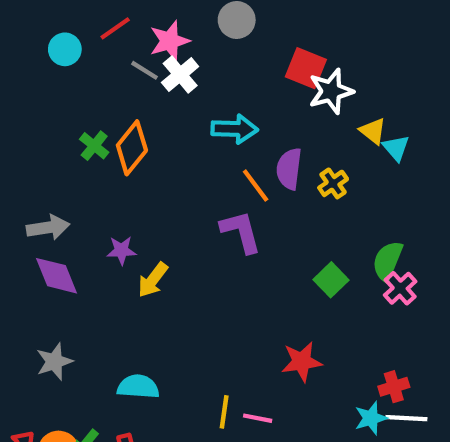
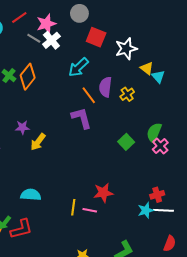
red square: (306, 68) -> (96, 37), moved
cyan arrow: (235, 129) -> (78, 67), turned 135
red star: (302, 362) -> (103, 193), moved

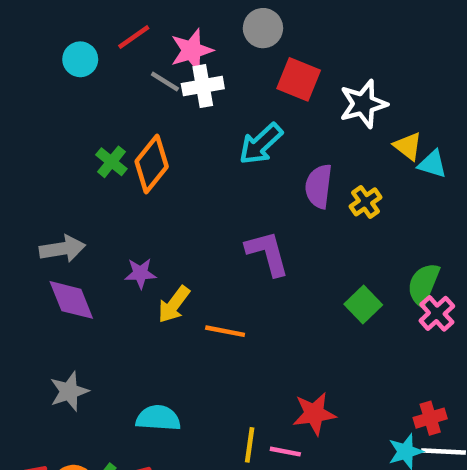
white cross: (51, 40) -> (203, 86), turned 30
cyan triangle: (158, 77) -> (432, 164), turned -32
orange line: (89, 95) -> (225, 331), moved, turned -42

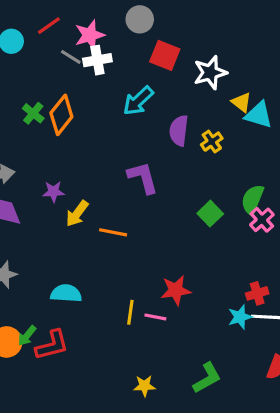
cyan triangle: (432, 164) -> (259, 115), size x1.4

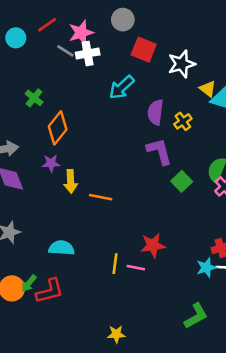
orange diamond: (61, 115) -> (58, 128), moved
purple L-shape: (143, 178) -> (159, 151), moved
yellow arrow: (77, 214) -> (71, 181), turned -40
green L-shape: (207, 378) -> (196, 316), moved
yellow star: (144, 386) -> (116, 334), moved

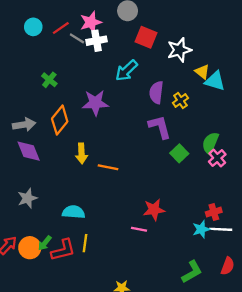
red line: (47, 25) -> (61, 28), moved
orange diamond: (58, 128) -> (60, 120), moved
purple star: (51, 163) -> (95, 103), moved, size x1.6
yellow line: (115, 264) -> (85, 243), moved

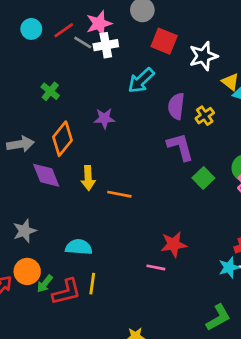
purple star: (95, 103) -> (104, 118), size x0.7
purple diamond: (29, 151) -> (46, 175), moved
orange circle: (30, 248) -> (27, 271), moved

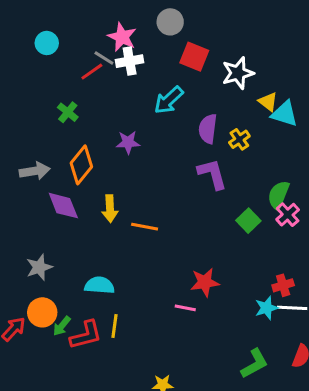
pink star: (99, 24) -> (122, 37), turned -30
red line: (64, 30) -> (92, 72), moved
green square: (203, 178) -> (248, 221), moved

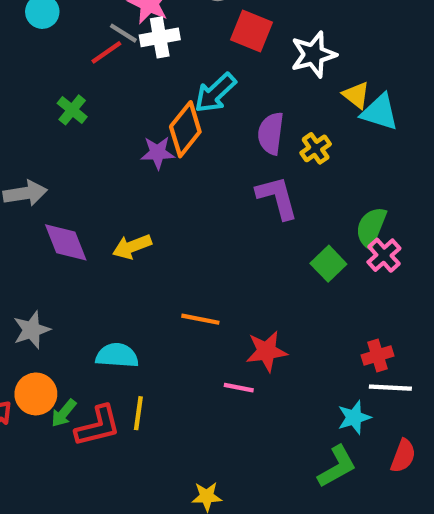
orange diamond: (81, 165) -> (185, 129), moved
yellow arrow: (110, 209) -> (132, 247), turned 72
orange line: (145, 227) -> (200, 319), moved
cyan star: (267, 308) -> (354, 417), moved

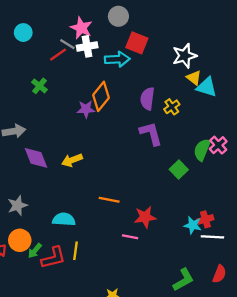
white star: (313, 54) -> (185, 56), moved
cyan arrow: (215, 93) -> (117, 59), moved, turned -140
pink cross: (384, 255) -> (218, 145), moved
cyan star: (354, 417) -> (193, 225), moved, turned 30

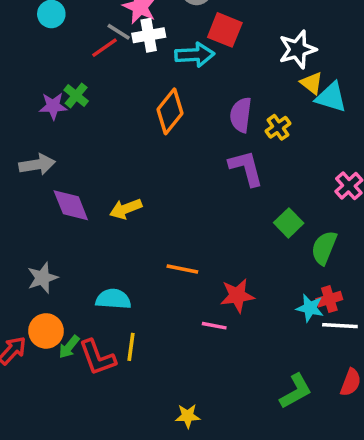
purple star: (86, 109) -> (53, 106), moved
green semicircle: (202, 150) -> (324, 248), moved
red L-shape: (53, 258) -> (97, 358), turned 84

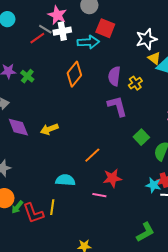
green cross: (76, 95) -> (27, 76), moved
orange line: (182, 269) -> (92, 155), moved, turned -54
cyan semicircle: (113, 299) -> (65, 180), moved

